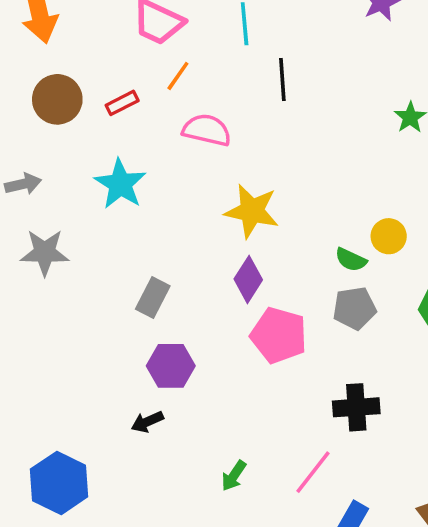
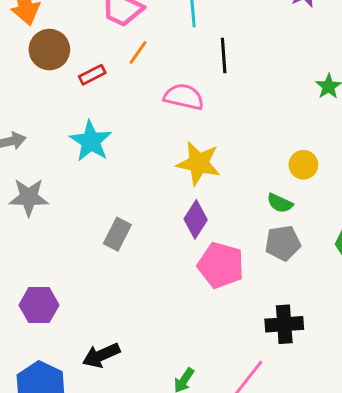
brown circle: (57, 99) -> (49, 50), moved
pink semicircle: (207, 130) -> (184, 97), moved
yellow circle: (389, 236) -> (303, 165), moved
purple hexagon: (171, 366) -> (39, 305), moved
black arrow: (147, 422) -> (101, 355), moved, size x1.4

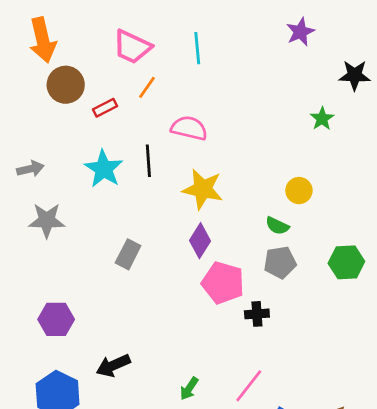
black line: (224, 55) -> (148, 161), moved
black cross: (284, 324) -> (257, 314), moved, size x0.7

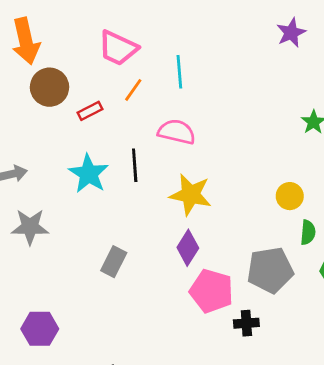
cyan line: (197, 48) -> (179, 72), moved
green semicircle: (277, 226) -> (308, 232), moved, turned -110
gray pentagon: (280, 262) -> (270, 270), size x1.4

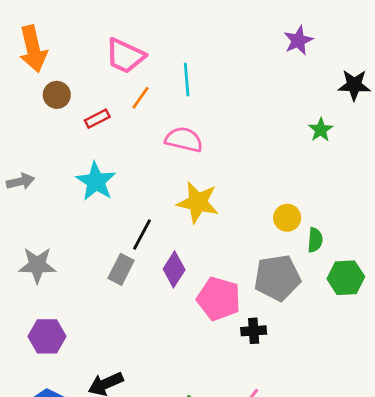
brown circle: (50, 87) -> (57, 95), size x0.7
black line: (135, 165) -> (142, 234), moved, turned 32
yellow circle: (290, 196) -> (287, 218), moved
gray star: (30, 227) -> (37, 265), moved
purple diamond: (188, 248) -> (174, 269), moved

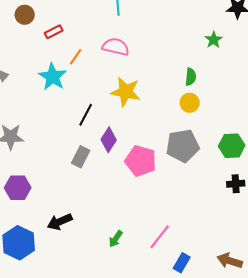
orange line: (141, 98) -> (76, 57), moved
green semicircle: (315, 240) -> (191, 77), moved
gray rectangle: (121, 269) -> (81, 157), moved
black cross: (254, 331) -> (236, 184), moved

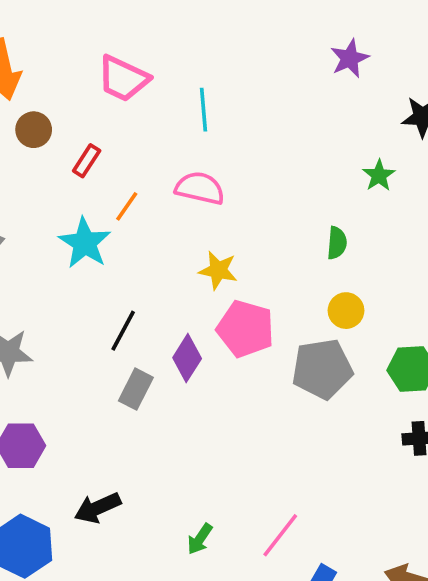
red rectangle: (54, 32) -> (87, 161), turned -30
yellow star: (126, 92) -> (218, 270), size x0.7
yellow circle: (190, 103) -> (346, 311), moved
black line: (86, 115) -> (123, 331), moved
pink pentagon: (141, 161) -> (246, 329), moved

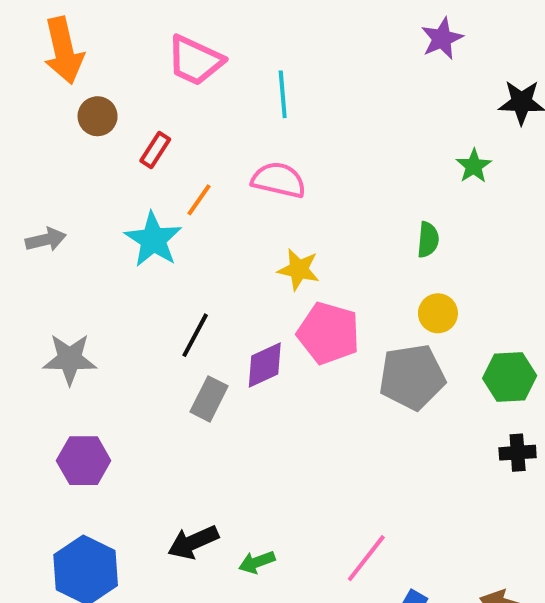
purple diamond: (187, 358) -> (265, 365), turned 33
black arrow: (98, 508) -> (193, 542), moved
green arrow: (200, 539) -> (257, 562), moved, turned 36

